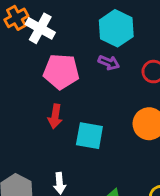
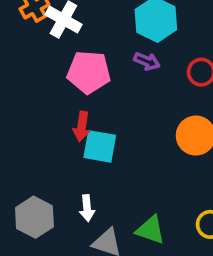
cyan square: (89, 136) -> (100, 146), moved

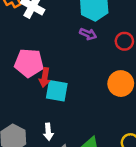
pink pentagon: (89, 72) -> (29, 63), moved

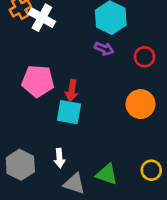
red arrow: (45, 77) -> (72, 91), moved

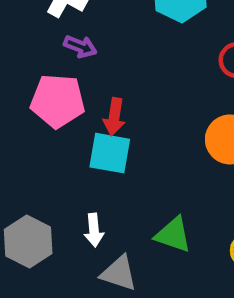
purple arrow: (104, 49) -> (80, 46), moved
green triangle: (107, 174) -> (173, 235), moved

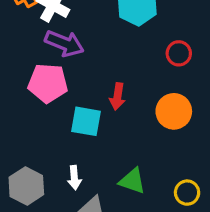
purple arrow: (80, 46) -> (64, 43), size x1.6
red arrow: (114, 117) -> (117, 96), moved

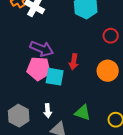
purple arrow: (64, 43) -> (42, 49), moved
pink pentagon: (48, 83) -> (39, 69), moved

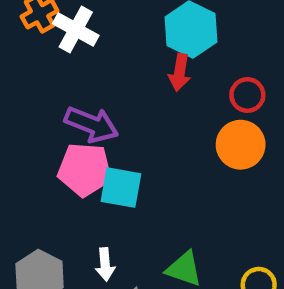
red arrow: (74, 62) -> (180, 72), moved
orange circle: (108, 71) -> (241, 145), moved

